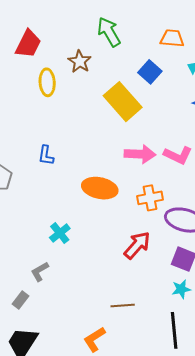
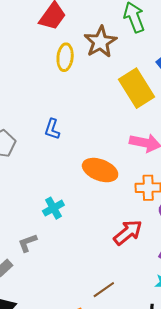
brown star: (80, 62) -> (100, 42), size x1.4
brown line: (123, 306) -> (104, 290), turned -40

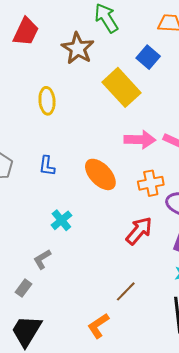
yellow ellipse: (65, 57) -> (47, 101), moved
blue L-shape: (52, 129) -> (47, 166), moved
orange ellipse: (100, 170) -> (100, 174), turned 36

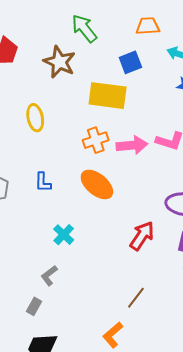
blue square: (148, 57) -> (130, 62), turned 35
yellow rectangle: (121, 87) -> (108, 96), turned -33
orange cross: (151, 183) -> (96, 140), moved

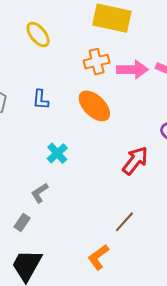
yellow ellipse: (35, 118) -> (38, 34), turned -32

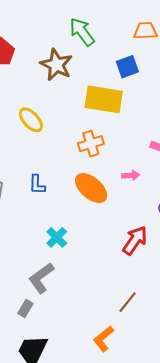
pink arrow: (132, 70) -> (131, 175), moved, size x0.6
gray L-shape: (40, 193) -> (41, 278), size x1.5

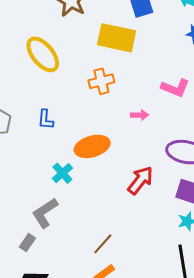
yellow ellipse: (31, 120) -> (43, 54), size x1.4
orange ellipse: (91, 188) -> (92, 146), moved, turned -60
brown line: (128, 302) -> (103, 244), moved

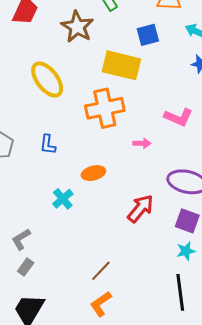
orange cross: (101, 81) -> (105, 108), size x1.5
orange ellipse: (92, 146) -> (93, 173), size x0.7
gray L-shape: (45, 213) -> (21, 239), moved, size x0.7

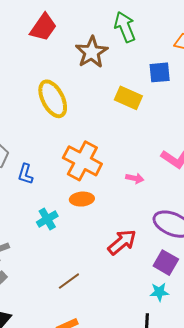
yellow rectangle: (121, 65) -> (128, 98), size x0.7
orange cross: (105, 108) -> (82, 161), moved, turned 30
blue L-shape: (48, 145) -> (25, 174), moved
brown line: (101, 271) -> (69, 281), moved

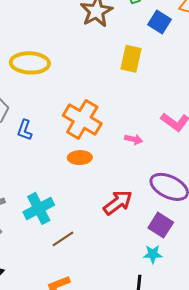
blue square: (160, 72) -> (160, 22), moved, turned 35
yellow rectangle: (128, 98) -> (131, 59), turned 76
yellow ellipse: (53, 99) -> (30, 63), moved, turned -63
cyan cross: (47, 219) -> (39, 208), moved, size x1.4

